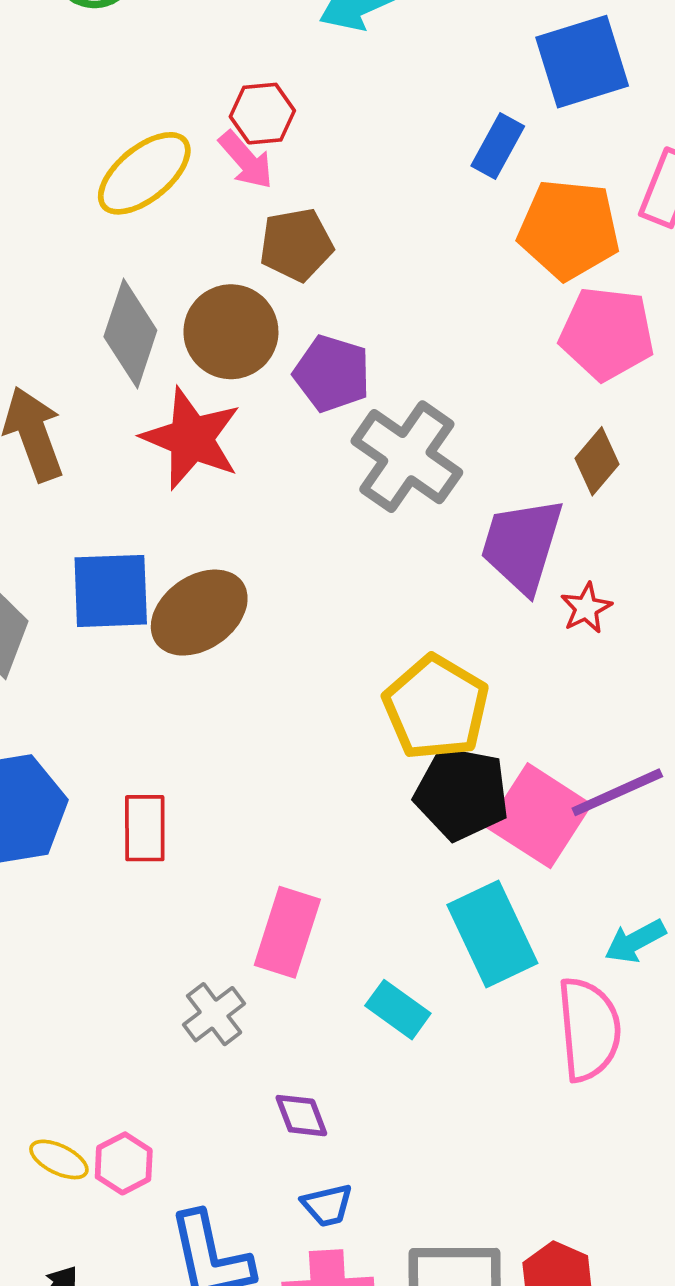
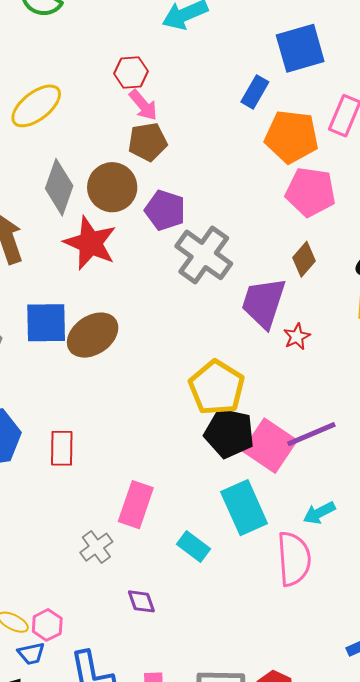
pink arrow: (246, 160) -> (143, 105), moved
yellow ellipse: (144, 173) -> (36, 106), moved
blue trapezoid: (327, 1205) -> (31, 654), moved

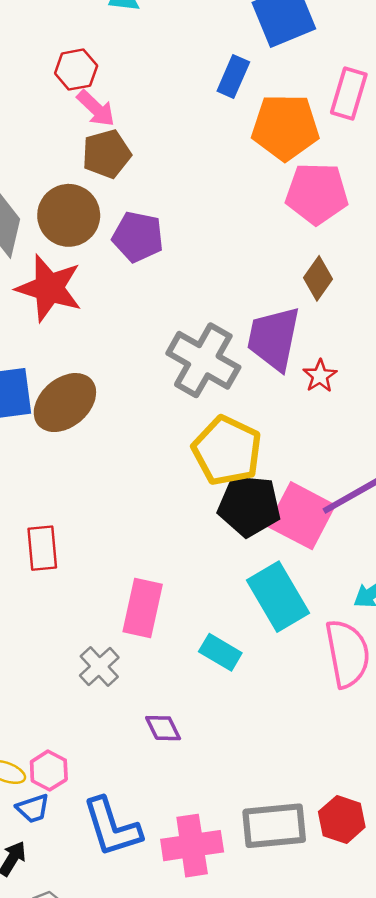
gray cross: (204, 255) -> (203, 360), moved

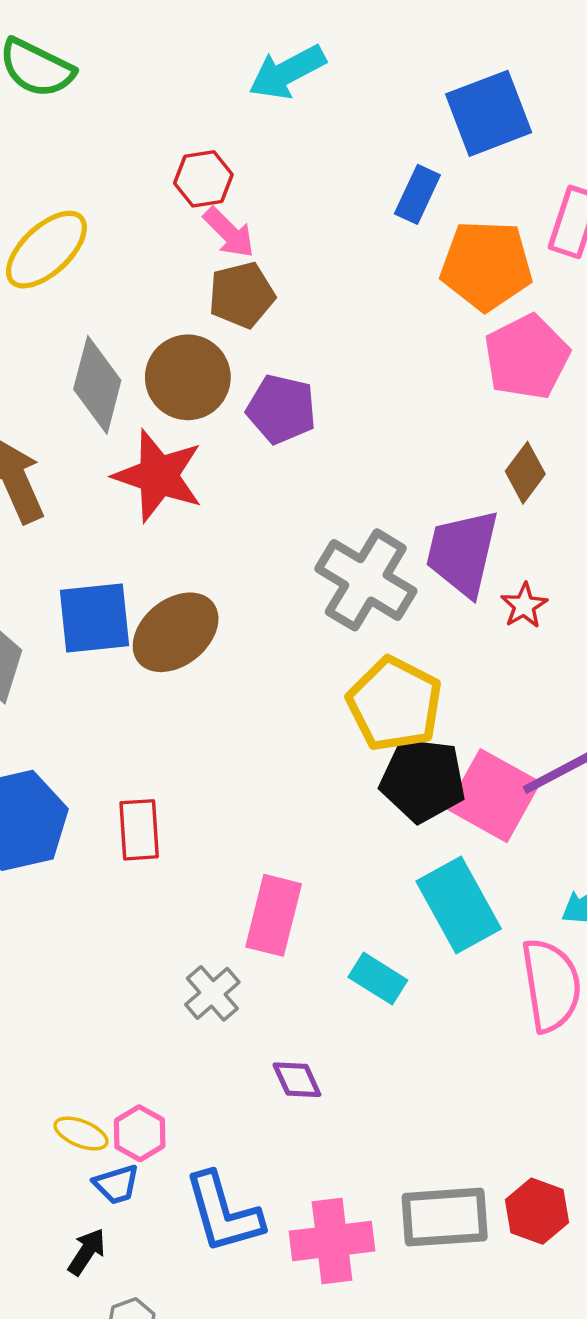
pink pentagon: (317, 194) -> (527, 357), turned -30

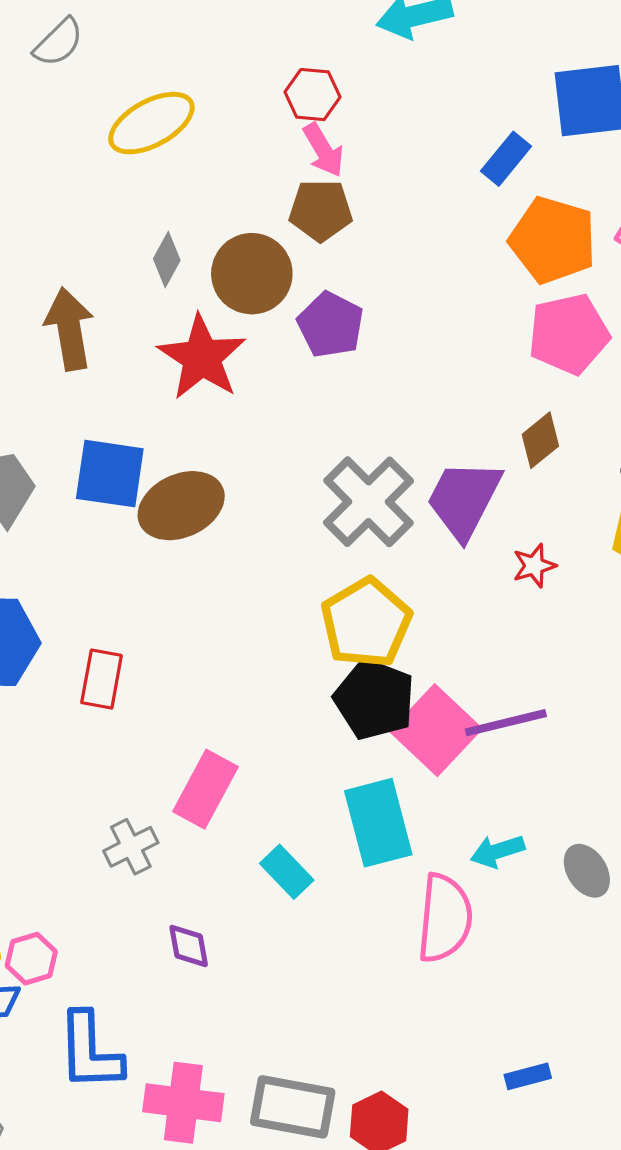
gray diamond: (97, 385) -> (167, 259), size x0.6
red star: (524, 606) -> (534, 566), moved

